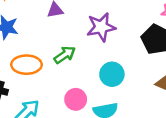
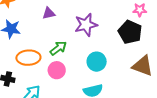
pink circle: (76, 99) -> (57, 70), moved

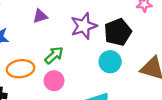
black pentagon: (130, 32) -> (118, 32), moved, turned 30
cyan circle: (97, 62) -> (110, 62), moved

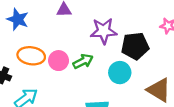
green arrow: (54, 55) -> (83, 61), moved
pink circle: (54, 81) -> (59, 61), moved

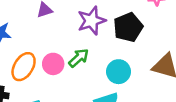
orange ellipse: (31, 56) -> (24, 67), turned -52
cyan circle: (120, 73) -> (118, 72), moved

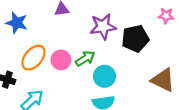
cyan circle: (118, 72) -> (104, 76), moved

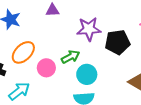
pink circle: (61, 60) -> (46, 68), moved

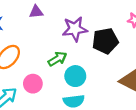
pink circle: (46, 68) -> (33, 84), moved

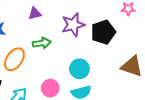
green arrow: (57, 59) -> (42, 43), moved, turned 30
pink circle: (33, 84) -> (50, 88), moved

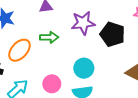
black pentagon: (103, 32) -> (112, 34), turned 30

